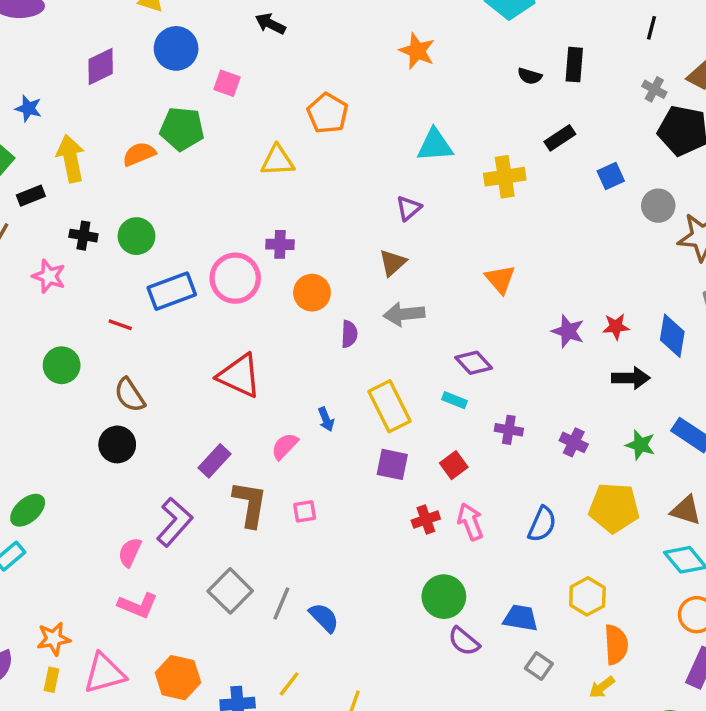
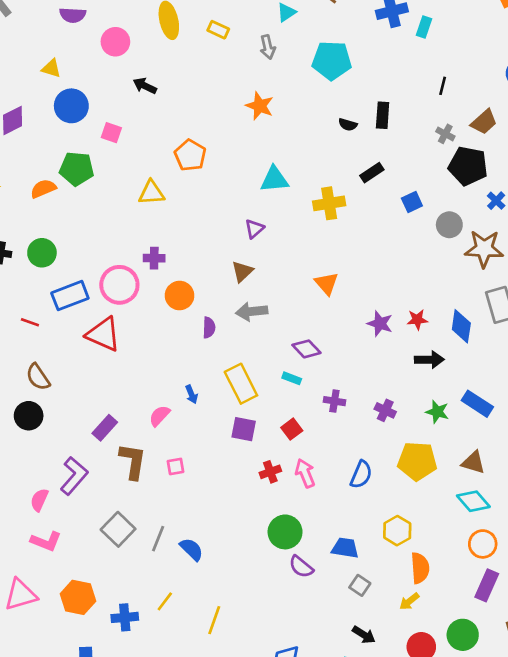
red triangle: (239, 376) -> (103, 334), moved

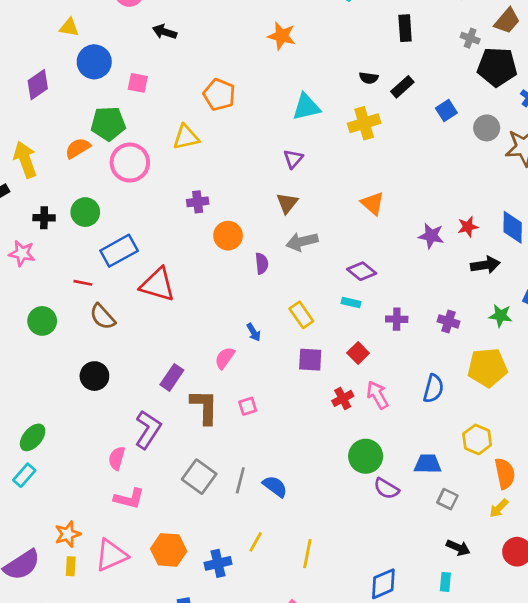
black semicircle: (348, 125) -> (369, 78), moved
pink circle: (119, 285) -> (130, 163), moved
brown semicircle: (38, 377) -> (102, 317), moved
yellow rectangle: (241, 384) -> (301, 315), size x0.7

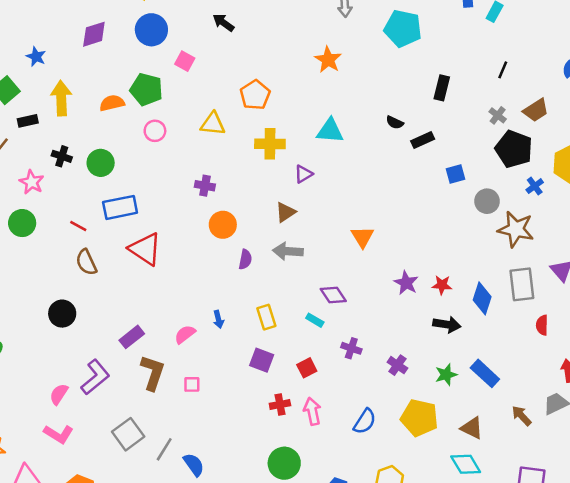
yellow cross: (364, 123) -> (270, 144), moved
pink circle: (130, 163) -> (155, 131), size x0.6
green star: (501, 316) -> (446, 375), turned 30
green circle: (42, 321) -> (22, 223), moved

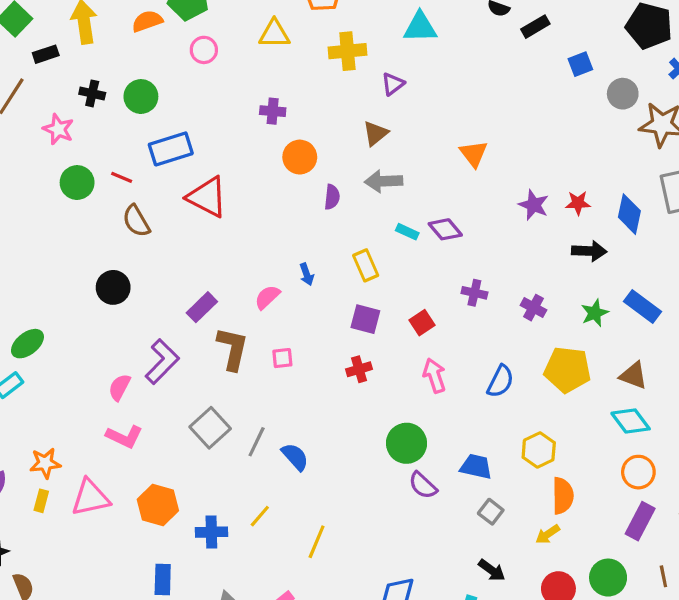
green circle: (22, 223) -> (77, 183), moved
cyan rectangle: (315, 320) -> (407, 232), moved
red cross: (280, 404) -> (359, 369), moved

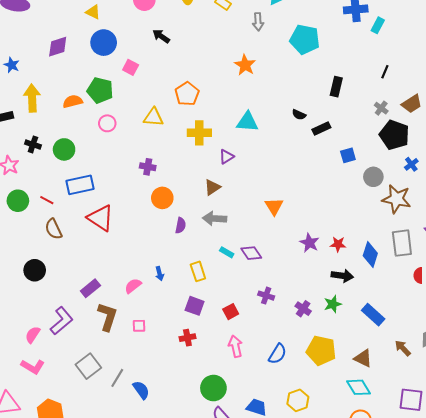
green star: (595, 313) -> (333, 304), moved

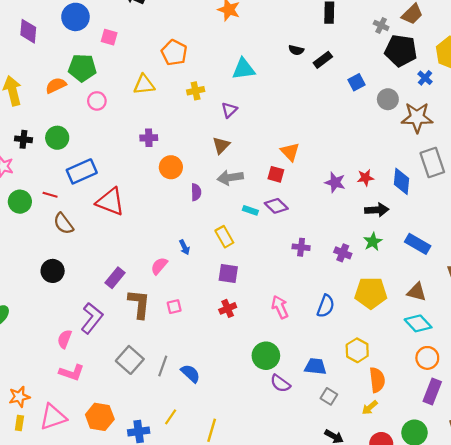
purple diamond: (58, 47) -> (28, 31), turned -55
yellow cross: (199, 133) -> (196, 91), size x0.7
red square: (231, 312) -> (276, 174), moved, turned -35

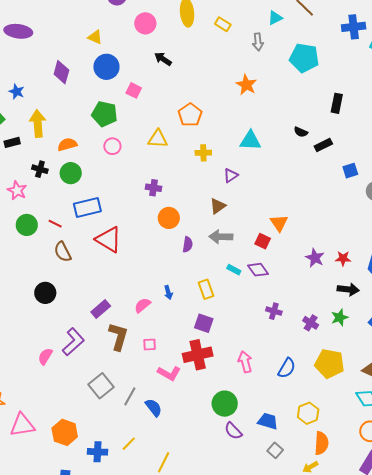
orange semicircle: (56, 85) -> (67, 144), moved
red cross: (228, 308) -> (198, 355), size x1.8
pink L-shape: (72, 372) -> (169, 373), moved

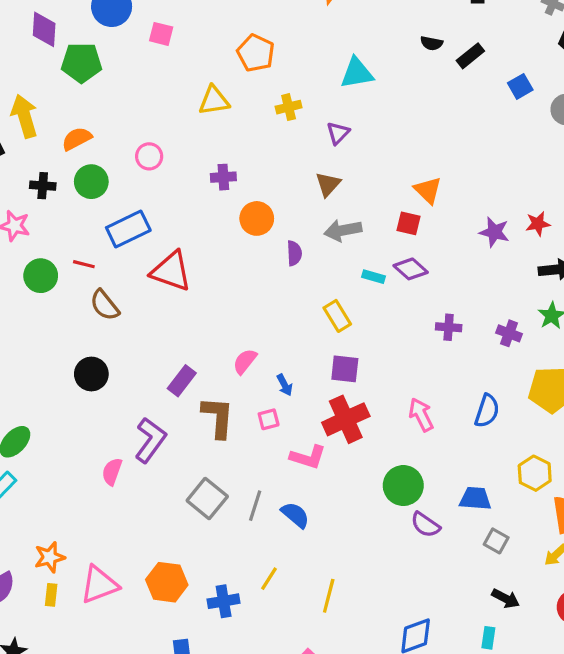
green pentagon: (104, 114) -> (81, 63), moved
pink circle: (112, 146) -> (149, 156), moved
blue arrow: (168, 292) -> (285, 385), moved

